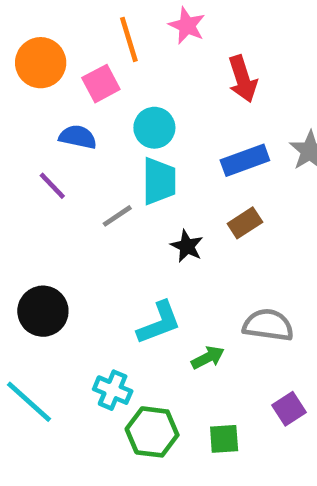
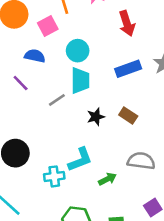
brown rectangle: (245, 223) -> (128, 115), moved, turned 66
black star: (187, 246) -> (96, 117), turned 30
cyan cross: (113, 390) -> (54, 176), moved, turned -30

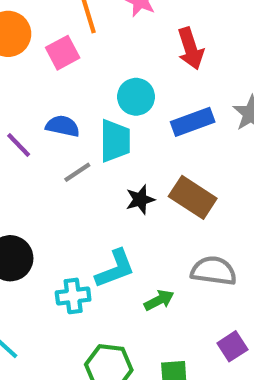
cyan circle: (78, 51) -> (136, 97), moved
blue semicircle: (35, 56) -> (63, 126), moved
brown rectangle: (128, 115) -> (193, 197), size x1.5

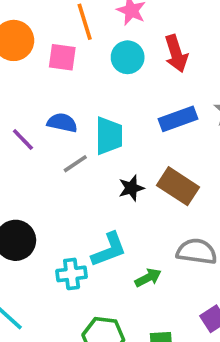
pink square: (63, 53) -> (62, 57), turned 36
cyan circle: (136, 97) -> (128, 57), moved

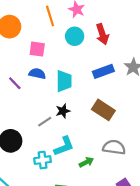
pink square: (62, 57) -> (37, 49), moved
gray line: (75, 164) -> (45, 122), moved
black star: (131, 188) -> (63, 111), moved

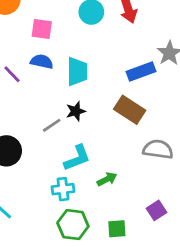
blue rectangle: (103, 71) -> (141, 71), moved
gray semicircle: (114, 147) -> (158, 149), moved
cyan cross: (43, 160) -> (63, 189), moved

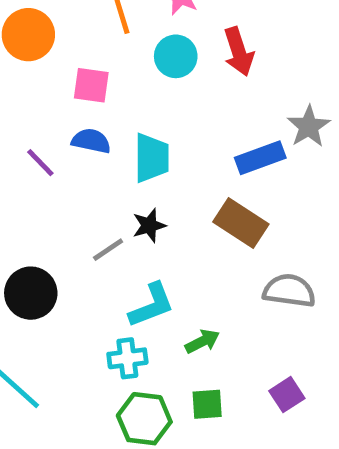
green square: (117, 229) -> (207, 404), moved

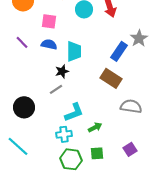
blue rectangle: (260, 158) -> (119, 51), turned -36
purple line: (40, 163) -> (22, 42), moved
black star: (149, 225) -> (62, 71), moved

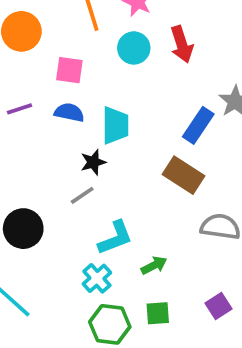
purple line: (22, 42) -> (20, 109), turned -64
cyan cross: (64, 134) -> (97, 278), turned -35

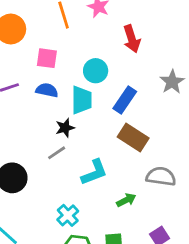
cyan circle: (134, 48) -> (96, 71), moved
blue rectangle: (198, 125) -> (125, 100), moved
cyan L-shape: (115, 238) -> (94, 172), moved
green arrow: (154, 265) -> (126, 200), moved

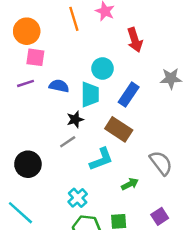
pink square: (47, 58) -> (35, 57), moved
gray star: (172, 82) -> (171, 78), turned 30
brown rectangle: (133, 138) -> (119, 129), moved
gray semicircle: (161, 176) -> (161, 163), turned 45

